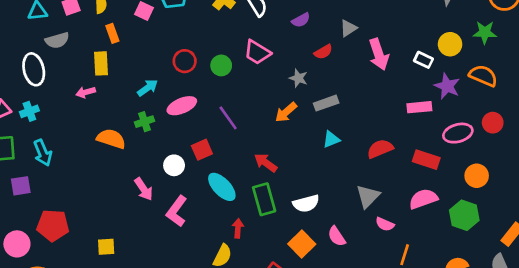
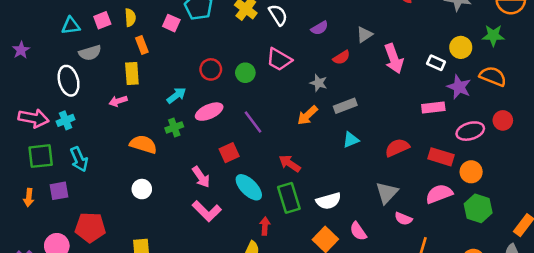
white circle: (174, 165) -> (142, 189), moved
orange circle: (477, 176) -> (471, 172), moved
pink arrow: (144, 189) -> (201, 177), moved
pink L-shape: (177, 211) -> (207, 211), turned -80

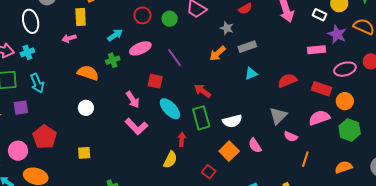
red square: (229, 153) -> (155, 81), turned 35
red pentagon: (90, 227) -> (45, 137), turned 30

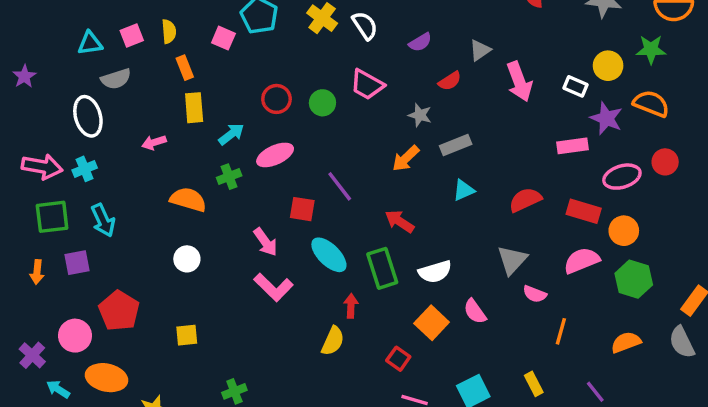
yellow rectangle: (81, 17) -> (194, 108), moved
purple line: (175, 58) -> (340, 186), moved
red arrow: (202, 91) -> (400, 221), moved

